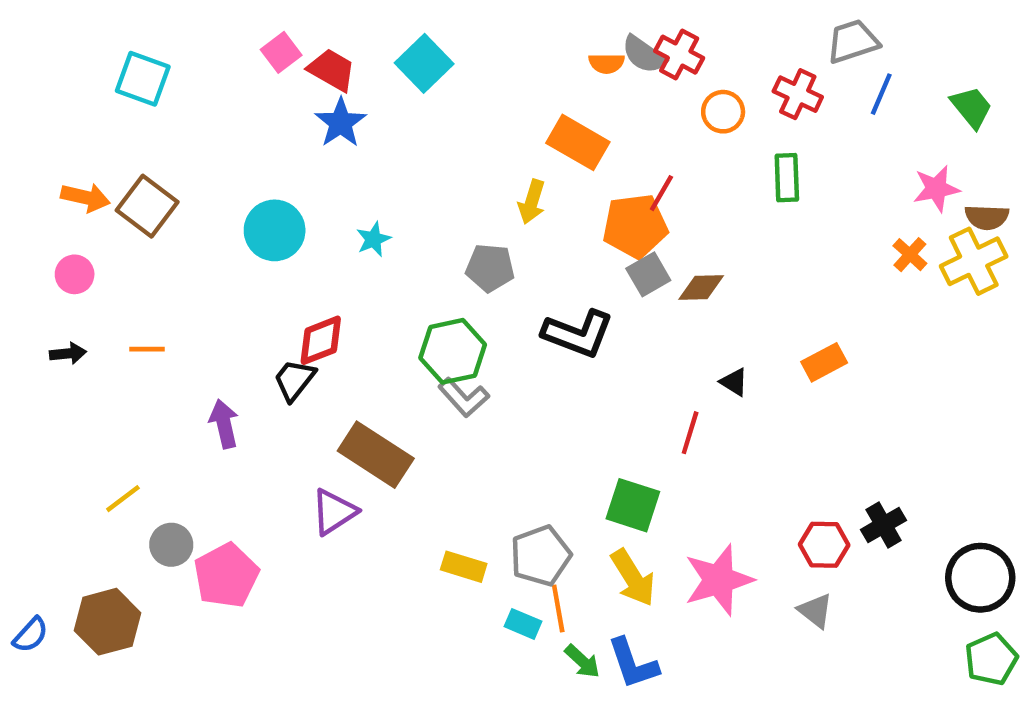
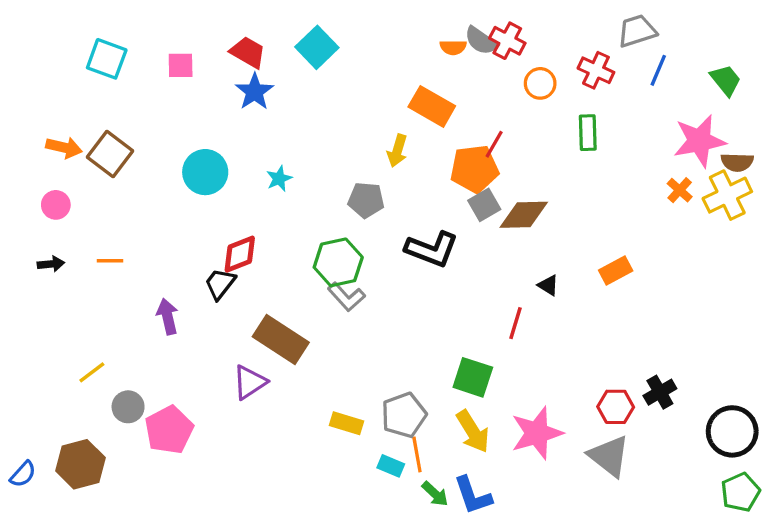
pink square: (281, 52) -> (181, 65), moved, turned 36
pink star: (936, 189) -> (699, 141), size x1.5
brown diamond: (701, 288) -> (524, 215), size x1.4
gray triangle: (815, 611) -> (609, 456), size x1.6

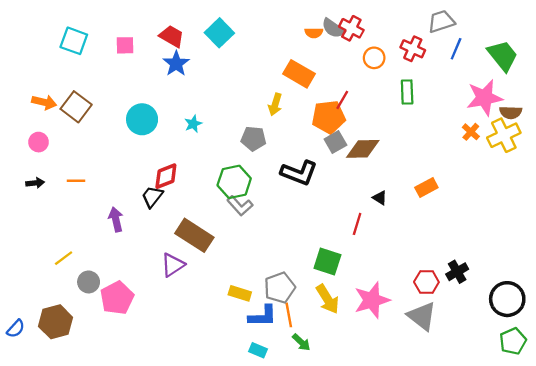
green trapezoid: (726, 80) -> (503, 56), size x1.4
cyan rectangle: (391, 466) -> (258, 350), moved
blue L-shape: (473, 495) -> (263, 316), moved, turned -72

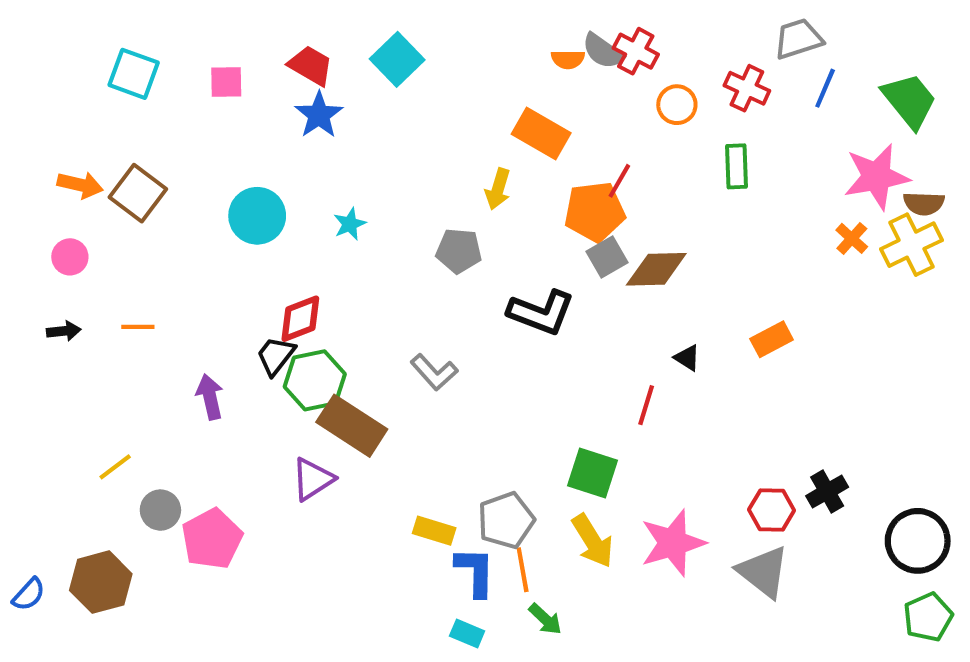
green hexagon: (234, 182) -> (315, 380), moved
blue L-shape: (263, 316) -> (475, 572), turned -88

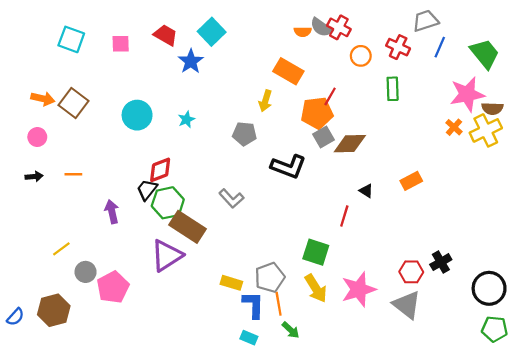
blue star: (319, 115) -> (191, 61), moved
purple triangle: (313, 479) -> (167, 255), size x1.4
green pentagon: (928, 617) -> (495, 329), turned 30

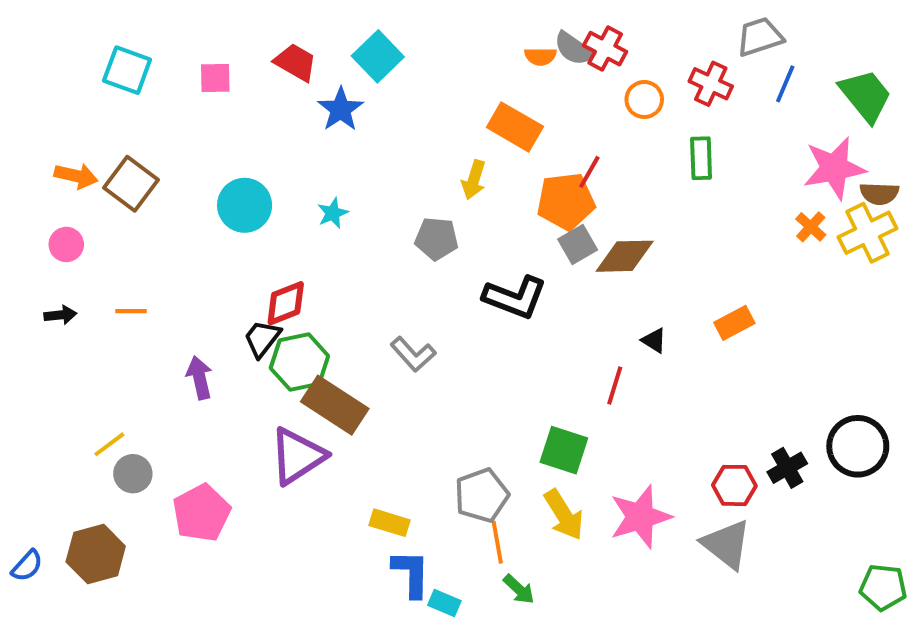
gray circle: (86, 272) -> (133, 474), moved
yellow rectangle: (231, 283) -> (390, 523), moved
black circle: (489, 288) -> (858, 446), moved
blue L-shape: (253, 305) -> (411, 574), moved

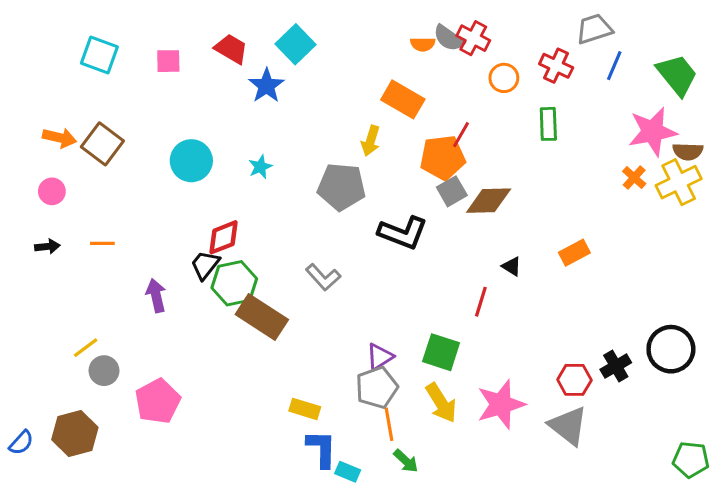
gray pentagon: (437, 239) -> (341, 187), size x1.4
purple triangle: (297, 456) -> (380, 357), moved, size x0.6

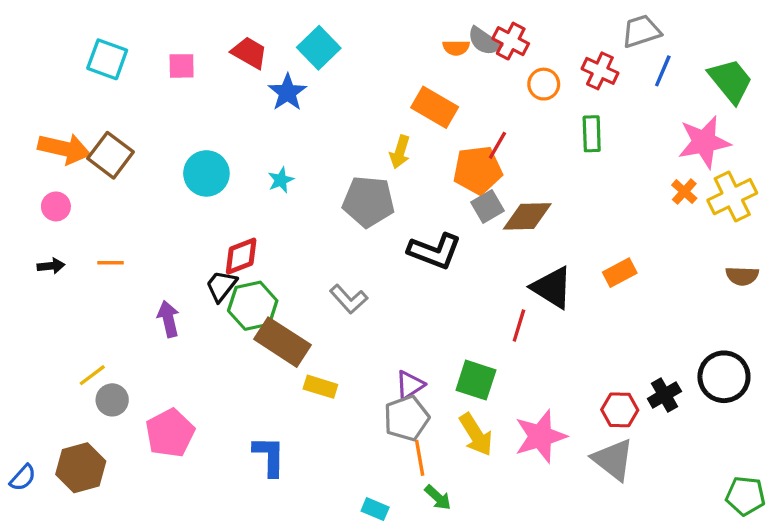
orange arrow: (60, 138) -> (64, 149), size x1.4
brown semicircle: (688, 151) -> (742, 276), moved
black triangle: (512, 266) -> (552, 287), size x2.0
yellow rectangle: (305, 409) -> (320, 387), moved
blue L-shape: (322, 449) -> (269, 456), moved

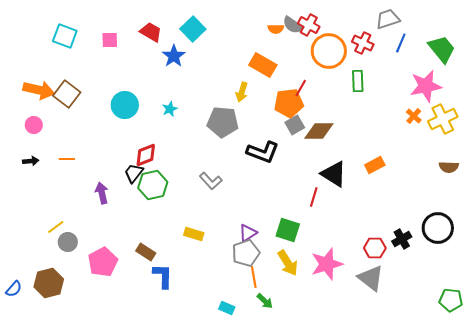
orange circle: (544, 84) -> (329, 51), size x1.8
brown rectangle: (282, 342) -> (146, 252), moved, size x0.6

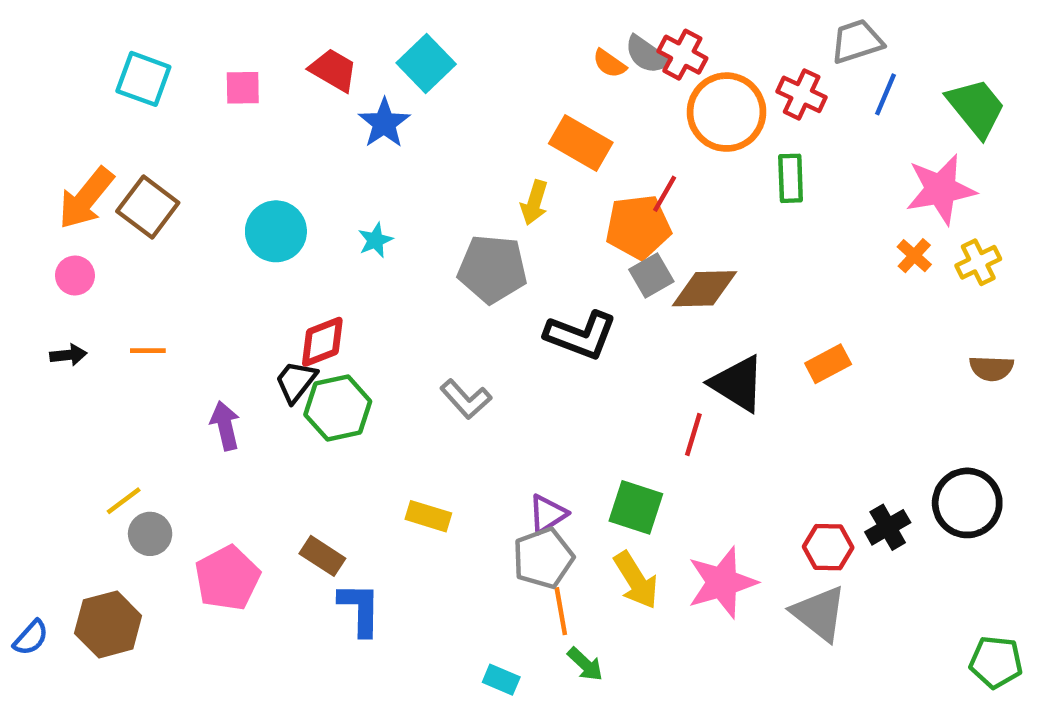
orange semicircle: (276, 29) -> (609, 63), turned 35
orange arrow: (39, 90) -> (86, 198), turned 116
yellow cross: (443, 119) -> (978, 262), size x0.7

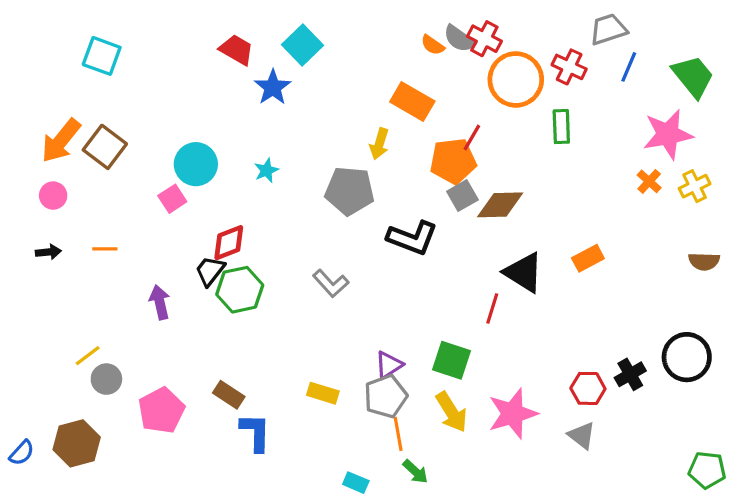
pink square: (243, 88) -> (172, 199), moved, turned -32
yellow rectangle: (428, 516) -> (323, 393), moved
gray triangle: (819, 613) -> (582, 436), size x0.7

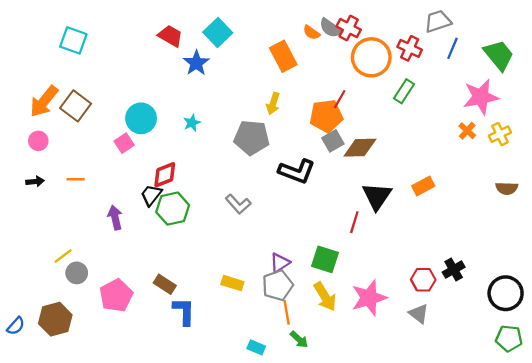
orange rectangle: (412, 101) -> (283, 56), moved, turned 32
green rectangle: (561, 127) -> (404, 91), turned 35
black triangle: (524, 272) -> (377, 196), turned 32
black circle: (687, 357) -> (506, 293), moved

